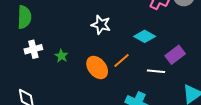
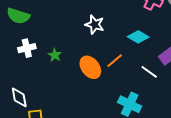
green semicircle: (24, 17) -> (18, 16), turned 105
white line: (156, 71) -> (149, 72), turned 30

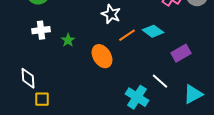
orange line: (115, 61) -> (127, 35), moved
white line: (149, 72) -> (160, 81), moved

